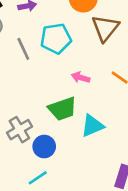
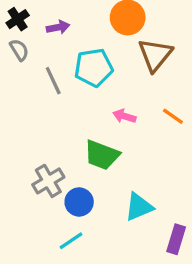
green trapezoid: (62, 109) -> (102, 155), turned 40
cyan triangle: (92, 126) -> (139, 207), moved

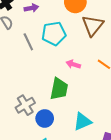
green trapezoid: (102, 155) -> (59, 89), turned -100

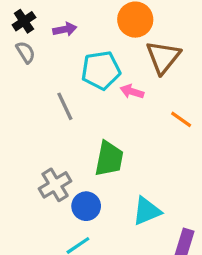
gray line: (28, 42) -> (65, 106), moved
pink arrow: (73, 64) -> (132, 92), moved

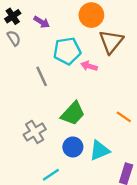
purple arrow: (65, 29) -> (42, 22), turned 42
orange line: (181, 119) -> (124, 117), moved
green trapezoid: (109, 159) -> (73, 113), turned 32
blue circle: (86, 206) -> (73, 147), moved

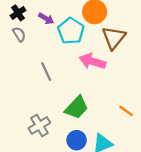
cyan pentagon: (67, 51) -> (71, 31), moved, turned -30
pink arrow: (89, 66) -> (92, 61), size x1.6

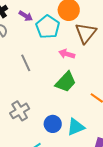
pink arrow: (92, 61) -> (67, 54), size x0.7
green trapezoid: (77, 108) -> (66, 82), moved

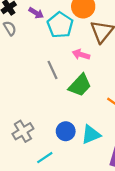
gray line: (26, 63) -> (53, 70), moved
gray cross: (20, 111) -> (23, 131), moved

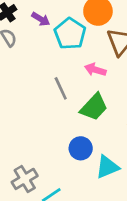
gray cross: (23, 131) -> (25, 179), moved
blue circle: (66, 131) -> (81, 148), moved

